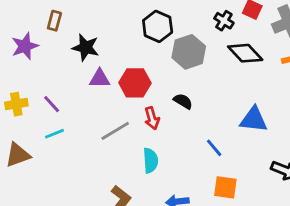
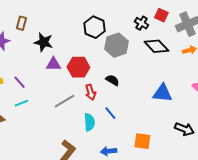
blue line: (214, 148) -> (110, 113), moved

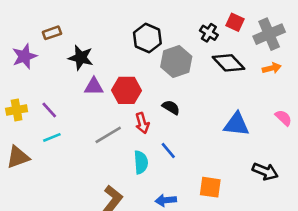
brown rectangle: (21, 23) -> (52, 33), turned 56

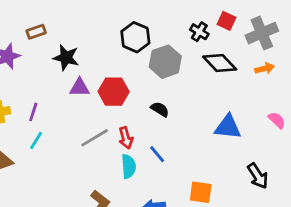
purple line: (49, 110) -> (33, 112), turned 60
red arrow: (142, 123) -> (126, 138), moved
cyan line: (52, 137) -> (36, 141), turned -36
black arrow: (265, 171) -> (258, 176), turned 35

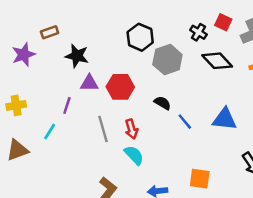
purple line: (33, 112) -> (67, 105), moved
gray line: (95, 138) -> (103, 129), turned -75
blue line: (157, 154) -> (185, 122), moved
cyan semicircle: (129, 166) -> (134, 155), turned -40

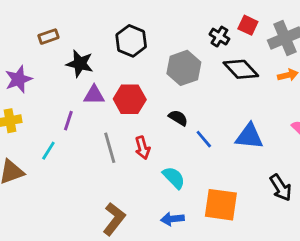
black hexagon: (140, 37) -> (131, 41), moved
purple star: (24, 55) -> (19, 79), moved
cyan semicircle: (134, 155) -> (174, 178), moved
orange square: (200, 179) -> (221, 205), size x1.4

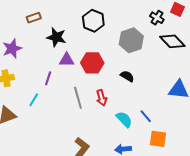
blue line: (204, 139) -> (146, 116), moved
orange square: (221, 205) -> (158, 139), size x0.7

